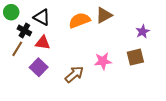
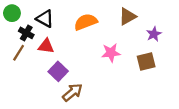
brown triangle: (104, 15) -> (127, 16), moved
pink star: (103, 61) -> (111, 53), moved
purple square: (39, 67) -> (58, 71), moved
brown arrow: (74, 74) -> (72, 92), moved

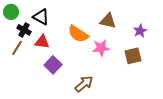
brown triangle: (127, 16) -> (108, 21), moved, turned 42
orange semicircle: (86, 22) -> (78, 34), moved, turned -125
brown arrow: (72, 92) -> (84, 84), moved

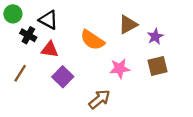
brown triangle: (108, 21) -> (128, 25), turned -42
purple star: (140, 31) -> (155, 36), moved
brown line: (17, 48) -> (20, 73), moved
pink star: (101, 48) -> (120, 68), moved

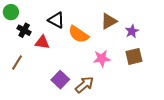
black triangle: (48, 20) -> (56, 20), moved
purple square: (63, 77) -> (60, 80), moved

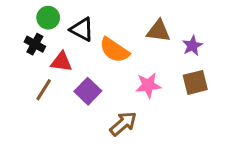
green circle: (11, 12) -> (48, 18), moved
brown triangle: (109, 21) -> (158, 31), turned 36
brown line: (17, 62) -> (44, 90), moved
purple square: (60, 80) -> (88, 91), moved

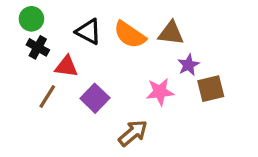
green circle: (48, 18) -> (31, 19), moved
purple star: (192, 46) -> (188, 65), moved
orange semicircle: (114, 50) -> (130, 35), moved

